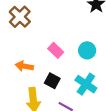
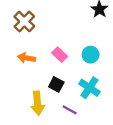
orange arrow: (24, 66) -> (27, 58), moved

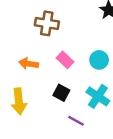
brown cross: (24, 21) -> (47, 23), moved, turned -35
yellow arrow: (38, 103) -> (19, 101), moved

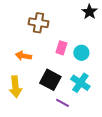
pink rectangle: (65, 60) -> (61, 48), moved, turned 64
black square: (61, 93) -> (50, 80), size x1.5

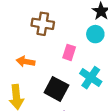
cyan circle: (81, 53) -> (95, 34), moved
cyan cross: (80, 83) -> (91, 78), moved

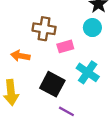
brown cross: (43, 24) -> (44, 29), moved
pink rectangle: (69, 52) -> (65, 46), turned 56

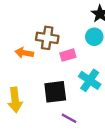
orange arrow: (20, 56) -> (24, 53), moved
black square: (52, 84) -> (55, 92), turned -35

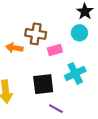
cyan cross: (90, 80) -> (75, 73), turned 30

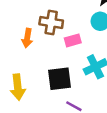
orange arrow: (14, 48) -> (27, 38), turned -91

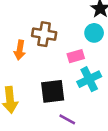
pink rectangle: (73, 40) -> (76, 56), moved

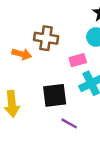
orange arrow: (20, 50) -> (22, 54), turned -84

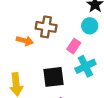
pink rectangle: (78, 60) -> (74, 46), turned -40

